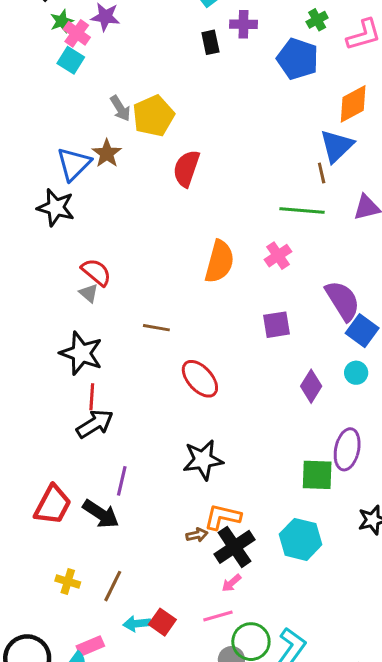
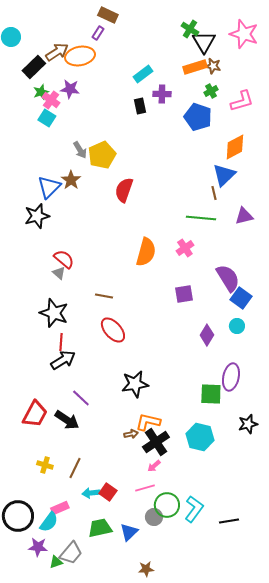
black star: (56, 208) -> (37, 216), turned -30
red ellipse: (200, 379) -> (113, 330), moved
purple line: (122, 481) -> (81, 398), turned -60

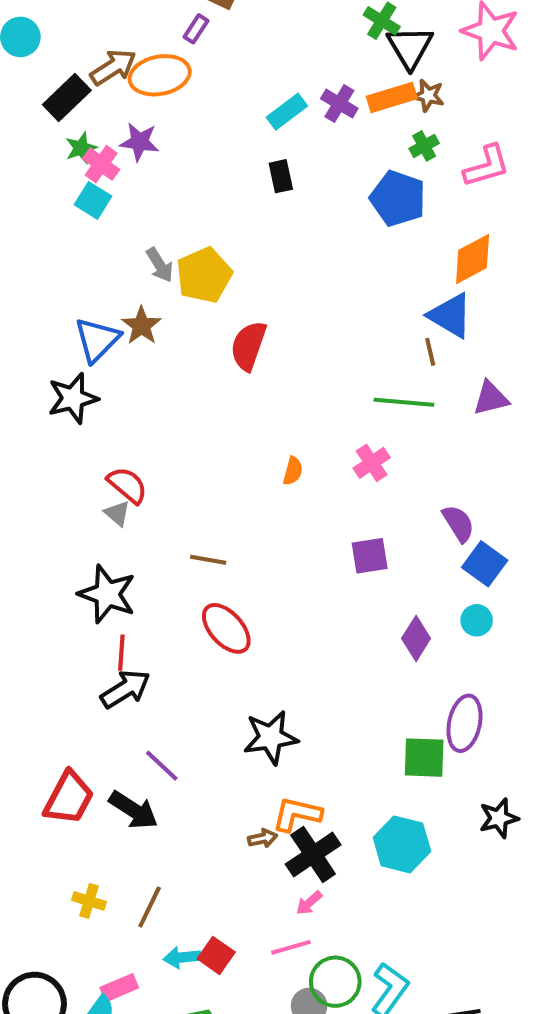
purple cross: (162, 94) -> (339, 104), moved, turned 30
blue triangle: (224, 175) -> (450, 316), turned -45
orange semicircle: (146, 252) -> (293, 471), size x0.5
purple semicircle: (228, 278) -> (458, 523), size x0.7

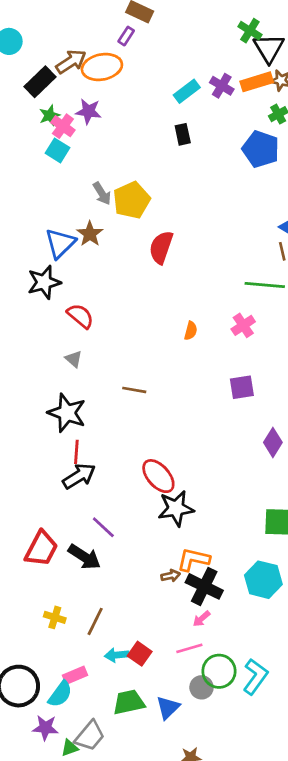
red semicircle: (127, 485) -> (80, 316), moved
red ellipse: (226, 628) -> (158, 476), moved
black cross: (313, 854) -> (204, 586), turned -30

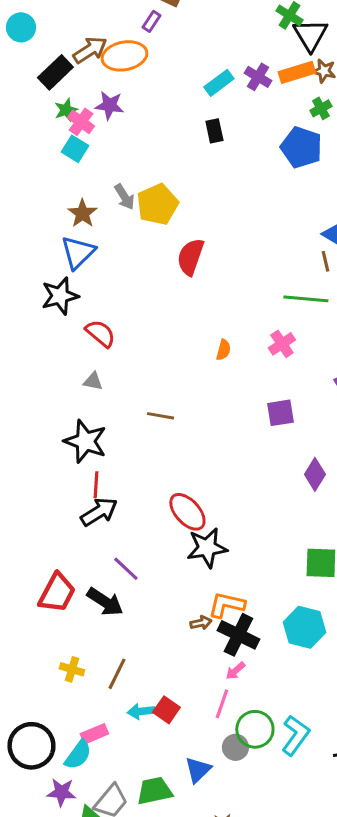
brown star: (90, 234) -> (82, 213), moved
gray triangle: (74, 359) -> (93, 381), turned -30
pink line: (189, 648) -> (222, 704), turned -55
green trapezoid: (129, 702) -> (154, 791), moved

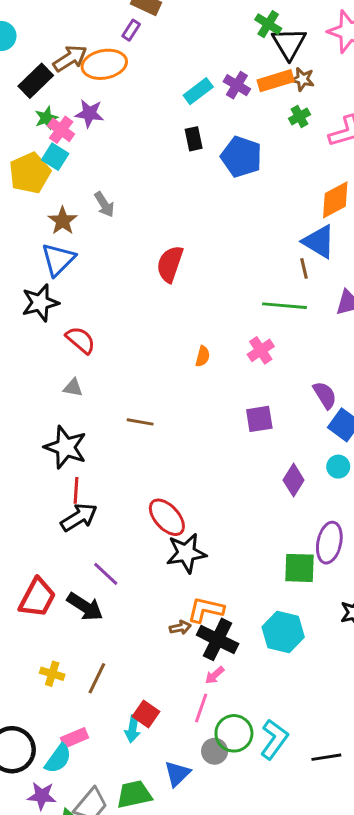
blue pentagon: (301, 147) -> (241, 157), moved
yellow pentagon: (157, 204) -> (30, 173), moved
cyan arrow: (141, 711) -> (133, 729), moved, turned -75

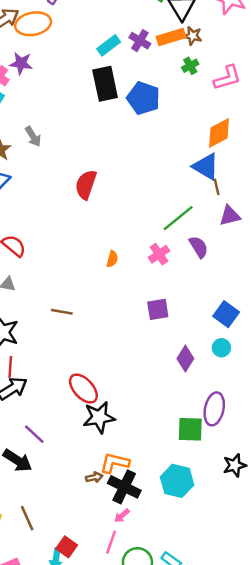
black rectangle: (194, 139) -> (105, 84), size x1.8
brown line: (304, 268) -> (217, 187), moved
green line: (285, 306) -> (178, 218), turned -44
purple semicircle: (325, 395) -> (199, 247), moved
brown line: (97, 678) -> (27, 518), turned -50

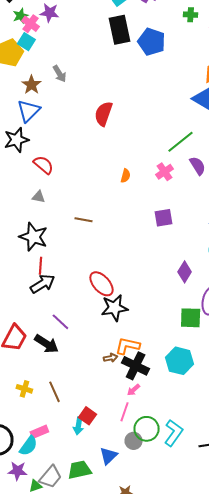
green cross: (190, 66) -> (191, 15), turned 32
purple diamond: (185, 359) -> (185, 272), moved

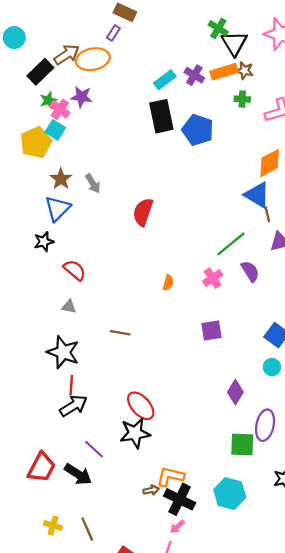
gray arrow: (59, 74) -> (93, 183), moved
black star: (16, 140) -> (44, 242), size x0.7
black star: (115, 308) -> (135, 433), moved

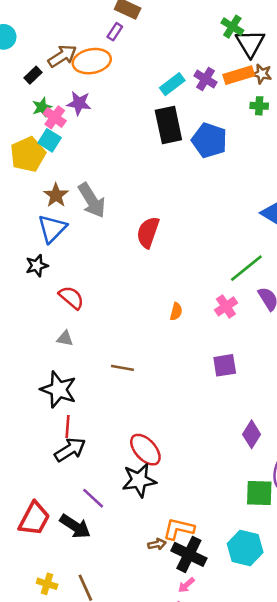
black rectangle: (40, 72) -> (33, 75), size x0.6
gray arrow: (93, 183) -> (92, 200), size x1.6

